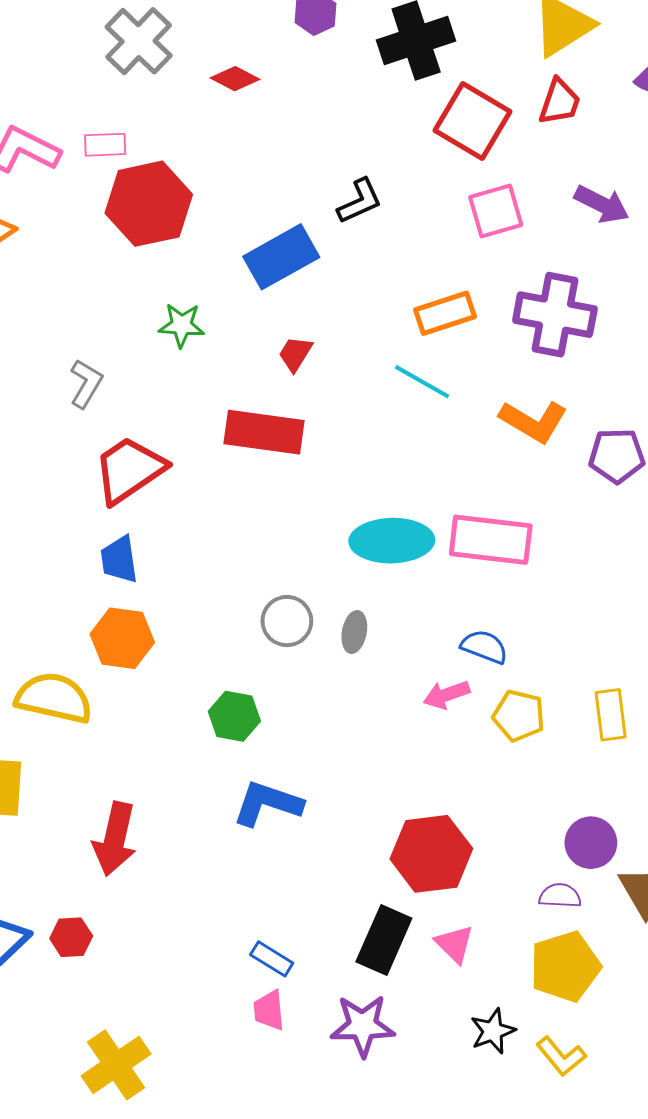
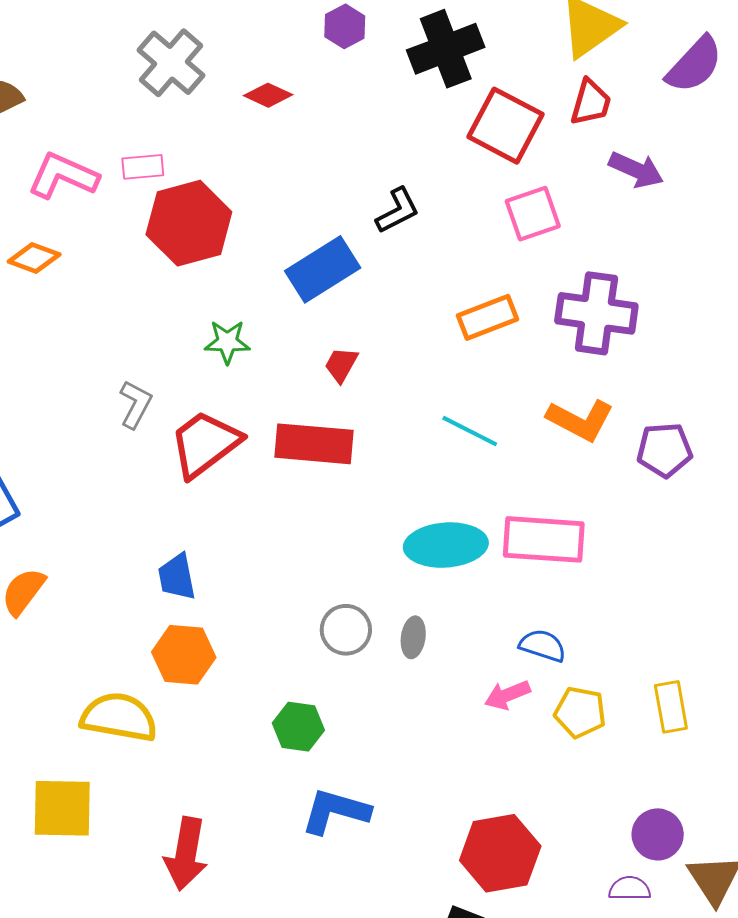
purple arrow: (602, 204) -> (636, 170), moved
cyan line: (422, 382) -> (470, 431), moved
red trapezoid: (129, 470) -> (205, 444), moved

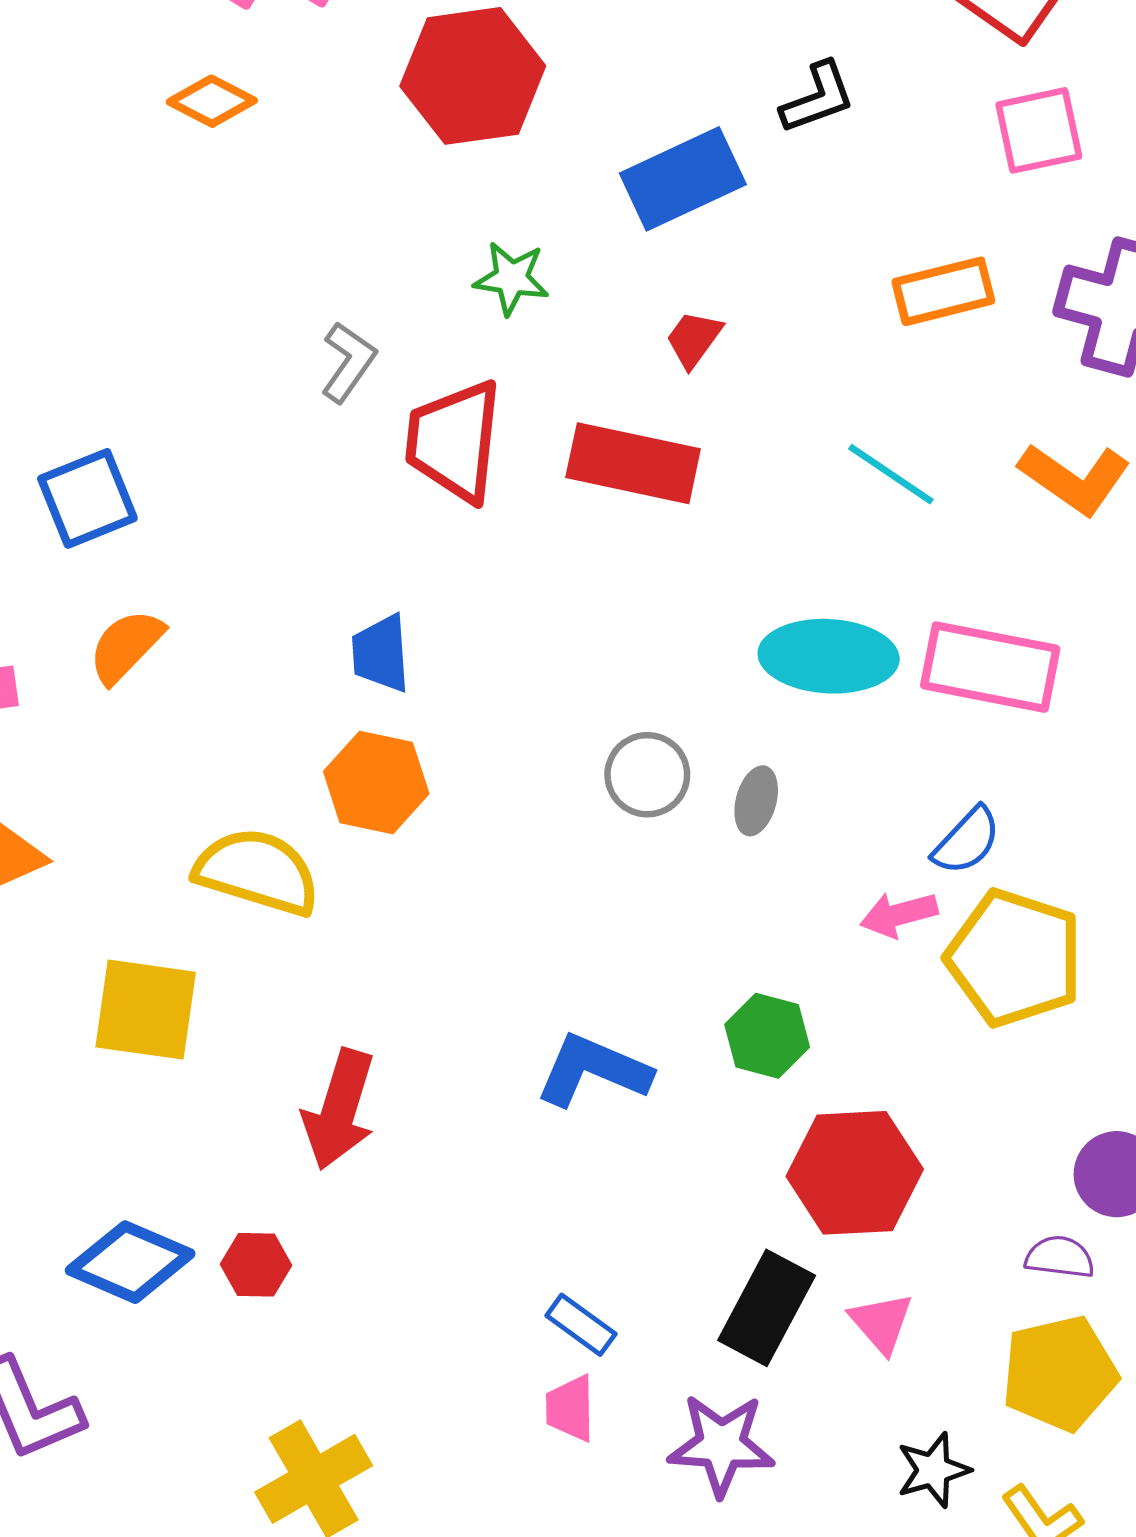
red trapezoid: (205, 444) -> (454, 441), turned -54
blue semicircle: (543, 646) -> (967, 841), turned 108
yellow pentagon: (580, 712) -> (1015, 958), size x1.6
green hexagon: (298, 727) -> (767, 1036), moved

